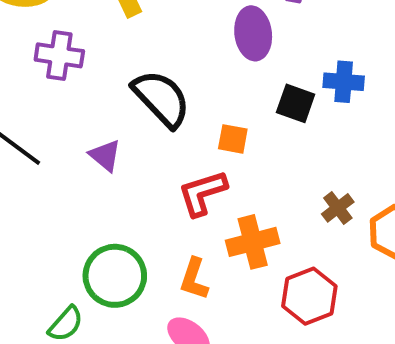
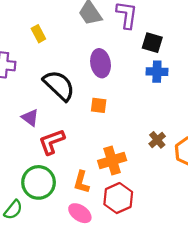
purple ellipse: (253, 33) -> (101, 63), moved
black square: (296, 103) -> (152, 43), moved
red L-shape: (203, 193) -> (52, 142), moved
red hexagon: (309, 296) -> (118, 198), moved

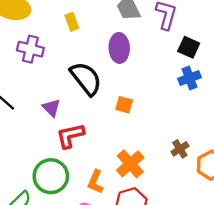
purple ellipse: (101, 63) -> (119, 48), moved
blue cross: (157, 72) -> (190, 78), turned -30
orange cross: (112, 160) -> (130, 164), turned -32

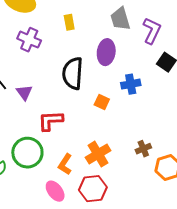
black semicircle: (86, 78) -> (73, 73), turned -148
blue cross: (190, 78) -> (131, 84), moved
purple triangle: (51, 108) -> (24, 92), moved

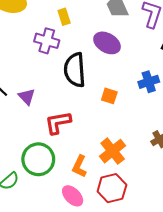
purple cross: (29, 40) -> (47, 41), moved
purple ellipse: (106, 52) -> (107, 43), turned -60
blue cross: (131, 84) -> (149, 82), moved

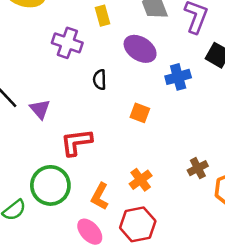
yellow rectangle: (64, 17) -> (102, 16), moved
black semicircle: (75, 70) -> (100, 80), size x0.5
blue cross: (149, 82) -> (178, 77), moved
orange cross: (113, 151) -> (141, 180), size x0.7

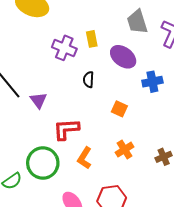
yellow rectangle: (102, 16) -> (92, 39), moved
orange cross: (141, 180) -> (125, 150), moved
orange L-shape: (100, 196) -> (85, 158), moved

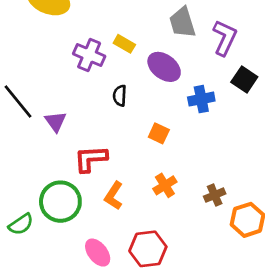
yellow rectangle: (92, 39) -> (124, 44), turned -49

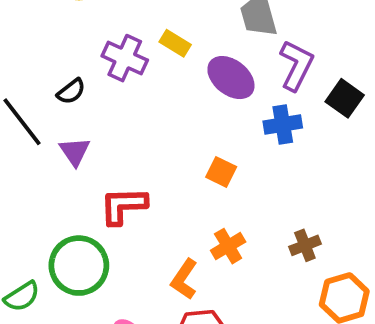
purple L-shape: (225, 38) -> (296, 65), moved
black semicircle: (120, 96) -> (71, 91), moved, turned -132
brown cross: (215, 195) -> (305, 245), moved
orange L-shape: (114, 196) -> (184, 279), moved

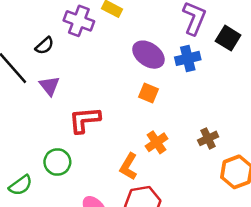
purple ellipse: (231, 78) -> (148, 55), moved
green circle: (79, 266) -> (57, 162), size x0.7

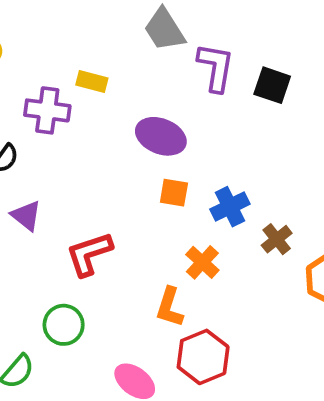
blue cross: (188, 58) -> (230, 207), moved

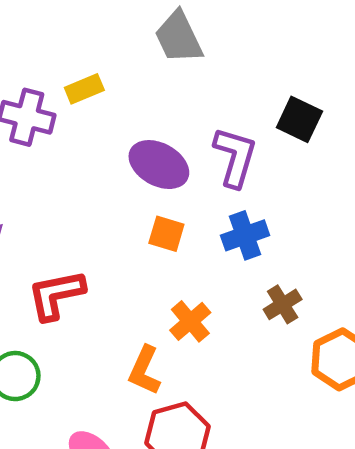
purple L-shape: (216, 67) -> (235, 157), moved
yellow rectangle: (92, 81) -> (84, 89), turned -44
blue cross: (230, 207) -> (245, 235), moved

